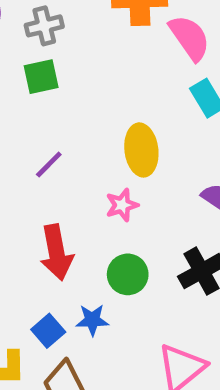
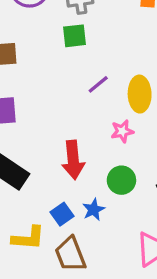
purple line: (49, 165) -> (98, 84), moved
blue star: (92, 320) -> (94, 210), turned -30

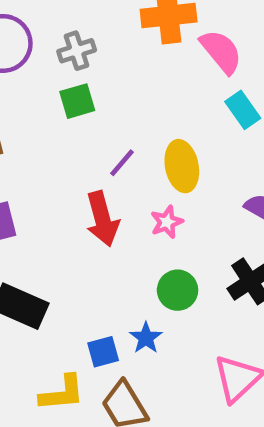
red arrow: (73, 160) -> (102, 219), moved
blue square: (62, 214) -> (103, 352), turned 30

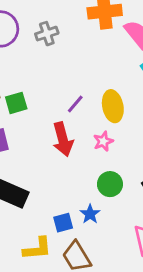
green square: (77, 101) -> (16, 103), moved

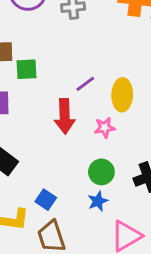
blue star: (90, 214) -> (98, 201), moved
blue square: (63, 223) -> (46, 200), turned 36

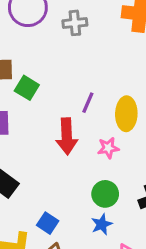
green square: (26, 69) -> (27, 88), turned 35
purple line: (85, 84) -> (88, 103), turned -30

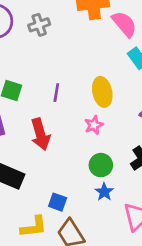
purple line: (88, 103) -> (56, 93), moved
red arrow: (67, 136) -> (40, 134), moved

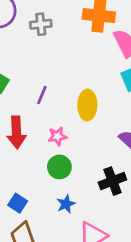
pink star: (94, 125) -> (57, 136), moved
green circle: (101, 165) -> (59, 167), moved

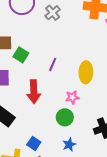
gray cross: (41, 24) -> (53, 13), turned -35
pink star: (57, 136) -> (72, 97), moved

